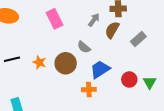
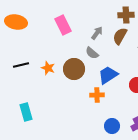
gray arrow: (94, 20) -> (97, 33), moved

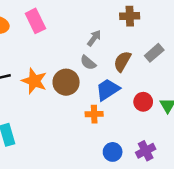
pink rectangle: (63, 25) -> (35, 21), moved
brown semicircle: (120, 36) -> (122, 61), moved
orange star: (48, 68) -> (34, 81), size x1.5

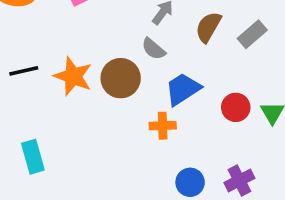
brown semicircle: (122, 61) -> (208, 27), moved

